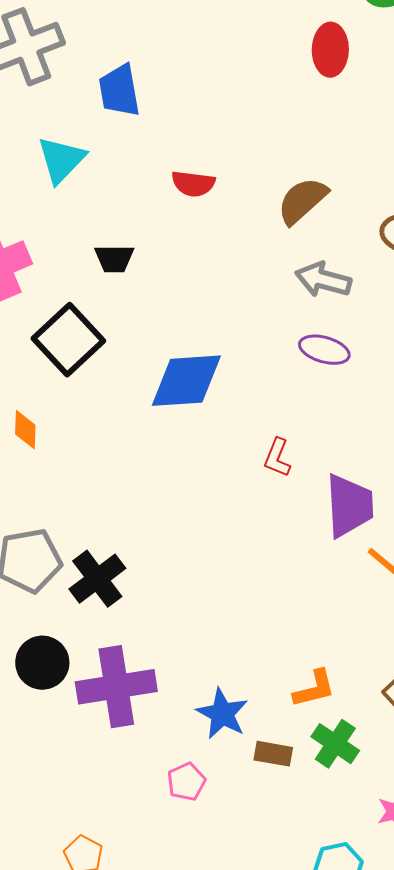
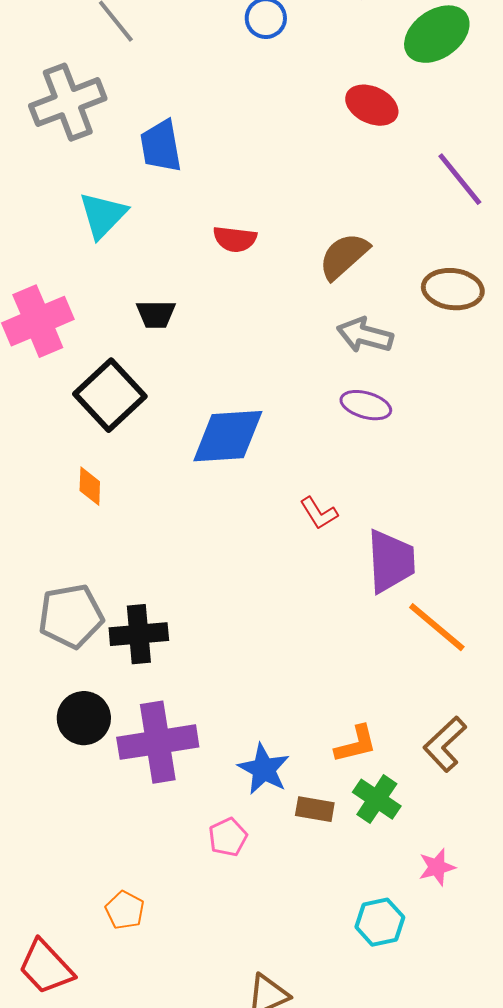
red ellipse: (330, 50) -> (372, 105), turned -66
orange diamond: (25, 430) -> (90, 486), moved
red L-shape: (277, 458) -> (319, 513), turned -54
black cross: (97, 579) -> (139, 634), turned 32

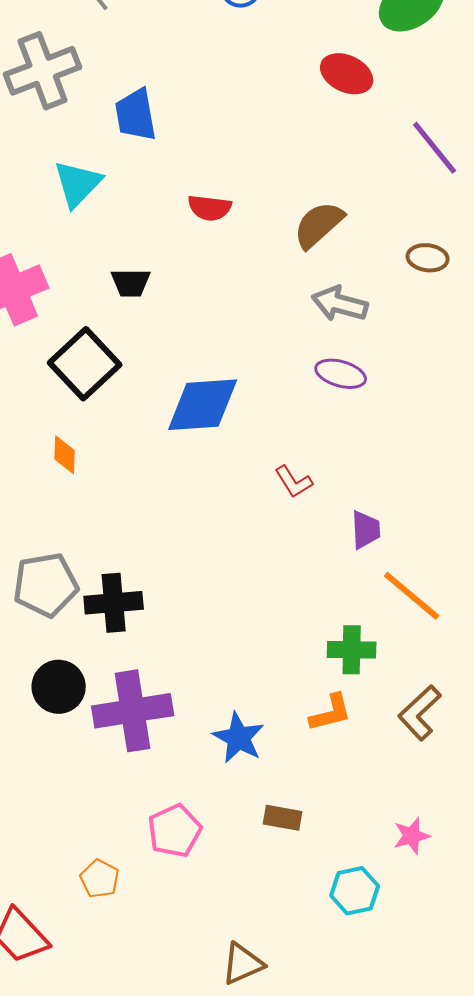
brown ellipse: (453, 289) -> (428, 258), size x0.7
purple trapezoid: (391, 561) -> (366, 530), size x0.6
green cross: (377, 799) -> (352, 650), moved, turned -33
brown rectangle: (315, 809) -> (283, 818), moved
pink pentagon: (228, 837) -> (175, 831), moved, size x1.4

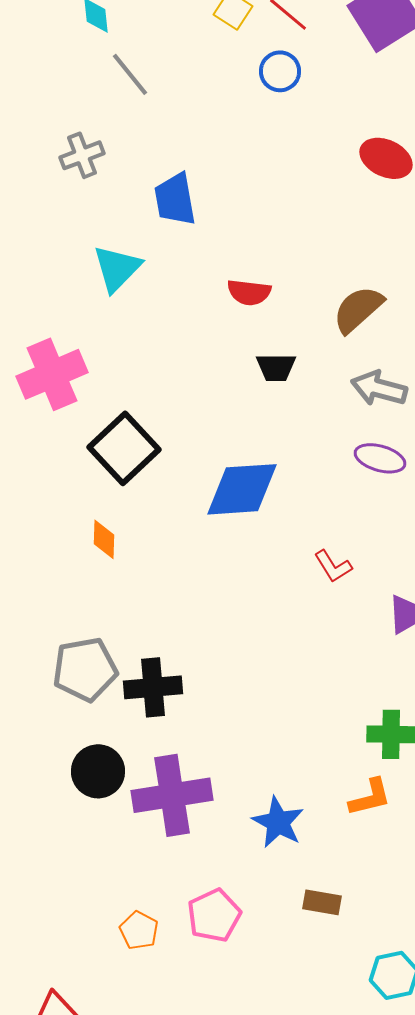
gray cross: (43, 71) -> (82, 155), size x0.6
black trapezoid: (131, 283) -> (276, 367), moved
orange pentagon: (100, 879) -> (139, 930), moved

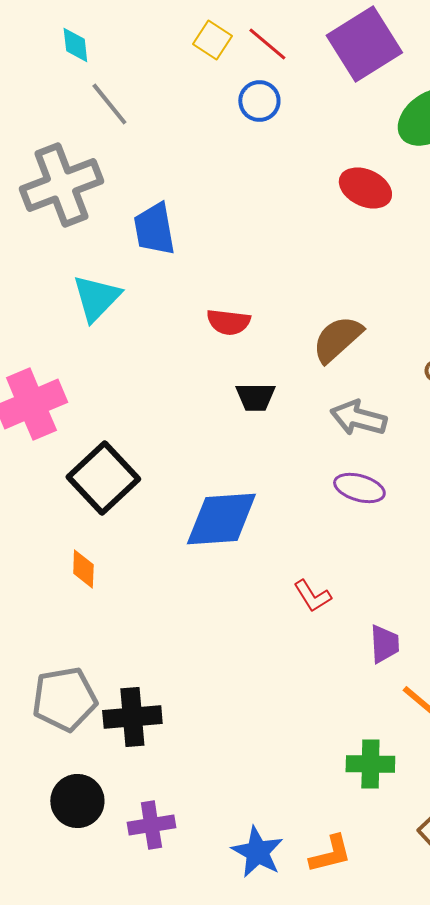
gray cross: (82, 155) -> (61, 185), size x1.8
purple cross: (172, 795) -> (151, 825), size x0.6
orange L-shape: (370, 797) -> (330, 854), moved

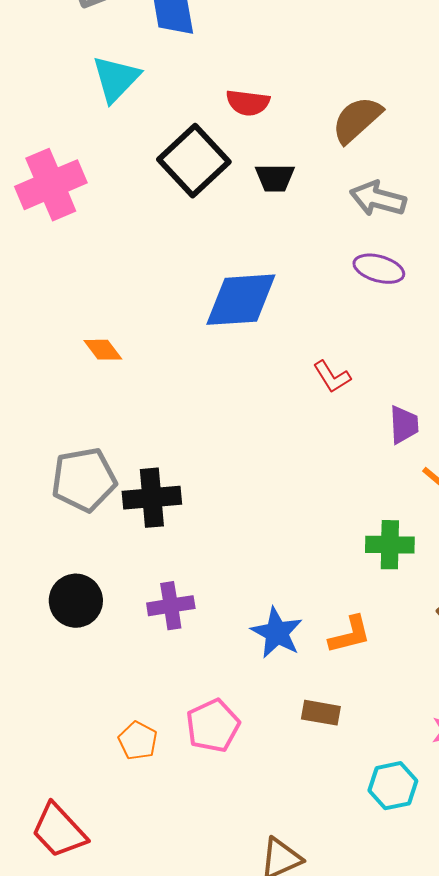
black square: (103, 478) -> (194, 161), moved
orange diamond: (83, 569) -> (103, 350), turned -39
black circle: (77, 801) -> (76, 601), moved

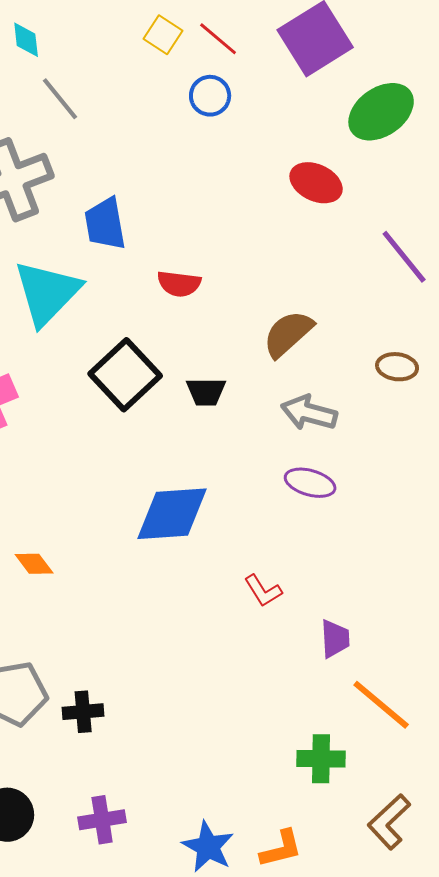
cyan triangle: (116, 79) -> (47, 293), size x1.4
red semicircle: (248, 103) -> (179, 284), moved
black cross: (152, 498) -> (83, 712), size x0.7

